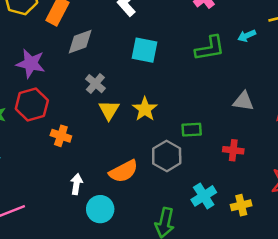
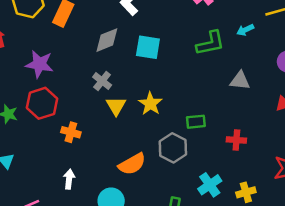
gray diamond: (80, 42) -> (107, 40), moved
gray triangle: (243, 101) -> (240, 81), moved
white arrow: (76, 184) -> (69, 179), moved

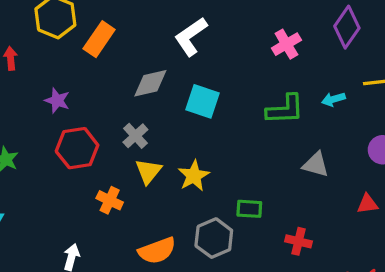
purple star: (39, 64) -> (57, 100), size x0.7
red hexagon: (42, 103) -> (77, 148), moved
orange cross: (71, 132) -> (110, 200), moved

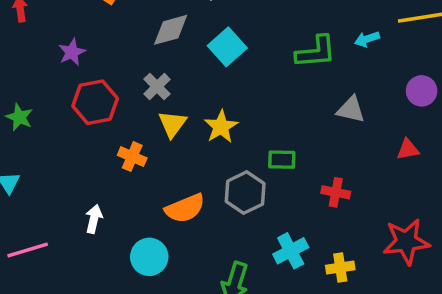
purple star: (57, 100) -> (72, 52), turned 30
cyan square: (202, 101) -> (227, 47), turned 32

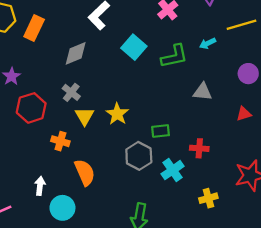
cyan square: (227, 47) -> (134, 47), moved
orange semicircle: (185, 208) -> (85, 172), moved, turned -84
cyan cross: (291, 251) -> (173, 170), moved
cyan circle: (149, 257) -> (62, 208), moved

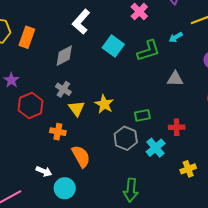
white arrow: (40, 186) -> (44, 171), turned 112

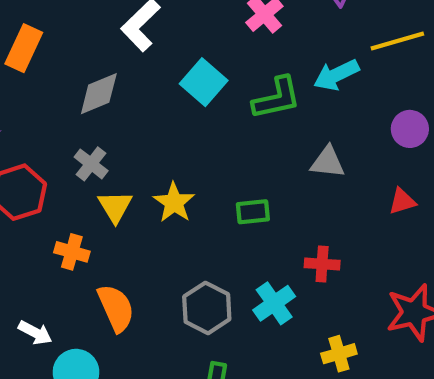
cyan arrow: (176, 37) -> (336, 75), size x1.5
green rectangle: (142, 115) -> (253, 212), moved
gray hexagon: (126, 138) -> (207, 308), moved

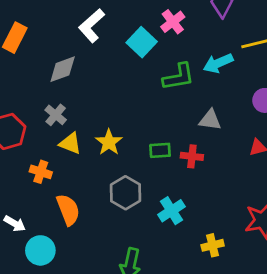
cyan square: (204, 82) -> (142, 42), moved
yellow triangle: (115, 207) -> (70, 143), turned -40
red cross: (322, 264) -> (192, 156), moved
gray hexagon: (207, 308) -> (125, 193), moved

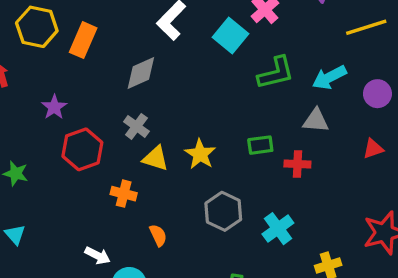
cyan arrow: (218, 63) -> (329, 77), moved
green rectangle: (160, 150) -> (260, 145), moved
orange semicircle: (68, 210) -> (158, 235), size x0.6

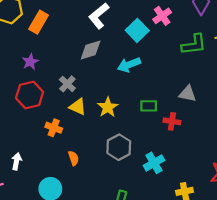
gray diamond: (141, 73) -> (91, 50), moved
green L-shape: (276, 73) -> (194, 44), moved
cyan arrow: (329, 77) -> (129, 65), moved
purple star: (54, 107) -> (30, 62), moved
white arrow: (97, 256) -> (17, 161), moved, turned -112

